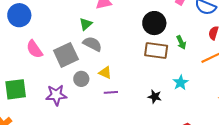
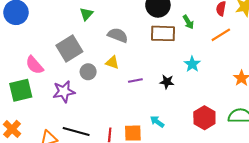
gray semicircle: (92, 44) -> (118, 35), moved
pink semicircle: (34, 49) -> (35, 65), moved
purple line: (111, 92) -> (135, 80), moved

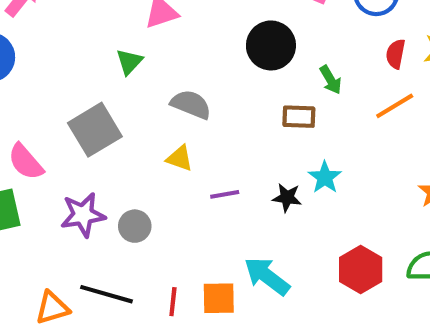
brown rectangle: (163, 33) -> (299, 117), moved, size x0.7
cyan star: (192, 64) -> (325, 177), moved
gray circle: (88, 72) -> (135, 226), moved
cyan arrow: (157, 122) -> (267, 276), size x1.6

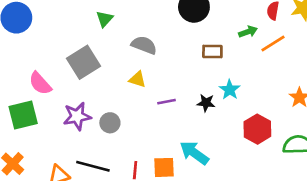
green arrow: (331, 80) -> (248, 32), moved, turned -78
red hexagon: (361, 270) -> (257, 129), moved

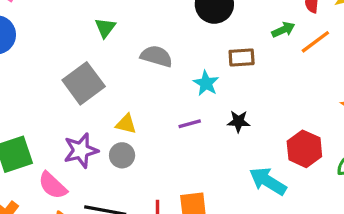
yellow triangle: (138, 79) -> (126, 124), moved
pink semicircle: (40, 83) -> (53, 185), moved
cyan star: (230, 90) -> (206, 83), moved
cyan arrow: (194, 153) -> (268, 181), moved

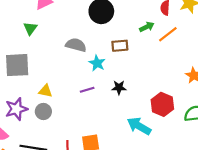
gray semicircle: (156, 56) -> (76, 45), moved
gray square: (84, 83) -> (17, 65), turned 35

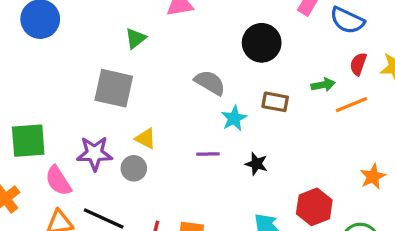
green triangle: (30, 28) -> (135, 38), moved

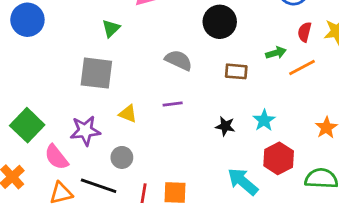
cyan star: (234, 118) -> (264, 120), moved
green square: (28, 141) -> (27, 125), turned -36
purple line: (208, 154) -> (173, 104), moved
gray circle: (134, 168) -> (122, 157), moved

